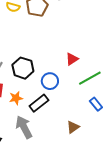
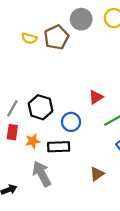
black rectangle: (39, 103) -> (59, 147), turned 36

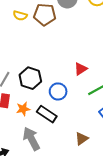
brown pentagon: (56, 37) -> (45, 15), turned 30
black rectangle: (59, 147) -> (47, 114), turned 36

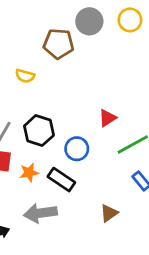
yellow semicircle: (20, 16) -> (25, 76), moved
gray arrow: (31, 139) -> (40, 213), turned -70

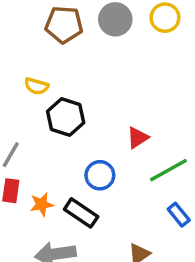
brown pentagon: (59, 44) -> (64, 24), moved
black hexagon: (39, 131) -> (66, 117), moved

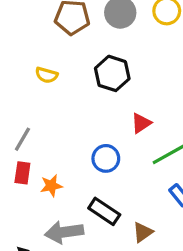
black hexagon: (66, 117) -> (112, 73), moved
black rectangle: (81, 213) -> (104, 211), moved

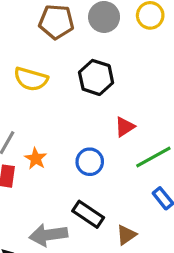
yellow semicircle: (46, 75) -> (31, 79), size x1.5
orange star: (51, 186) -> (36, 159), moved, turned -30

